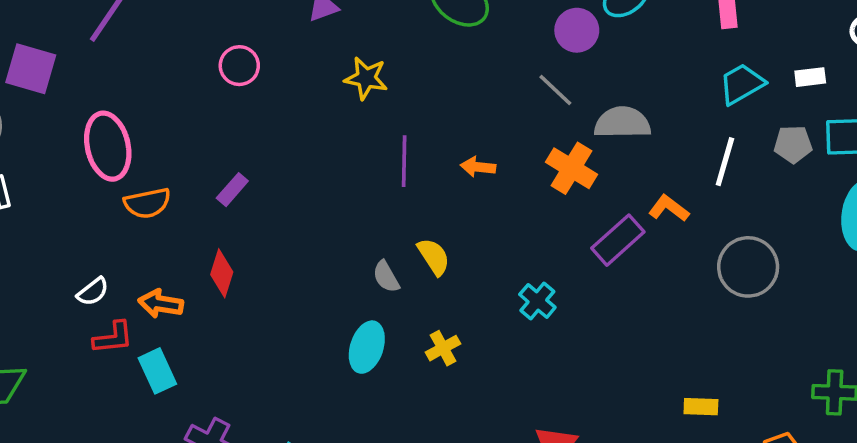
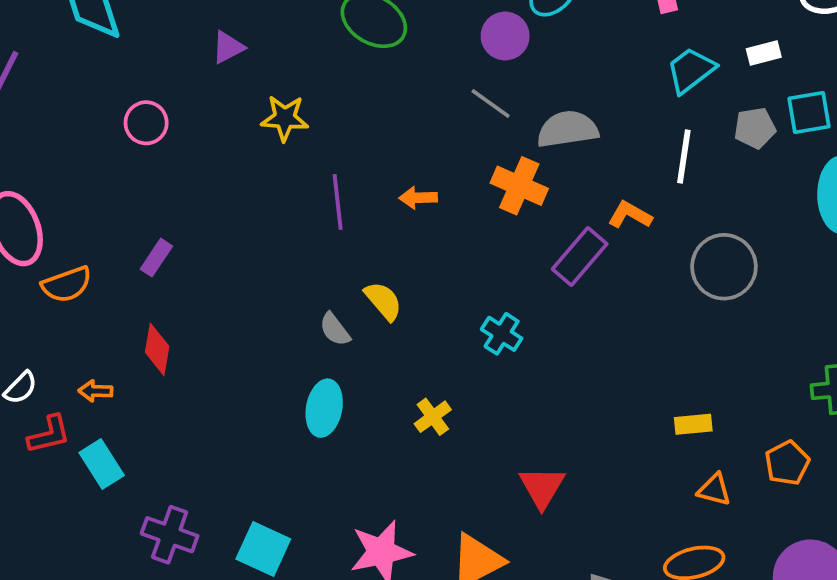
orange arrow: (161, 304) -> (96, 391), size x0.7
yellow cross: (443, 348) -> (433, 417), moved

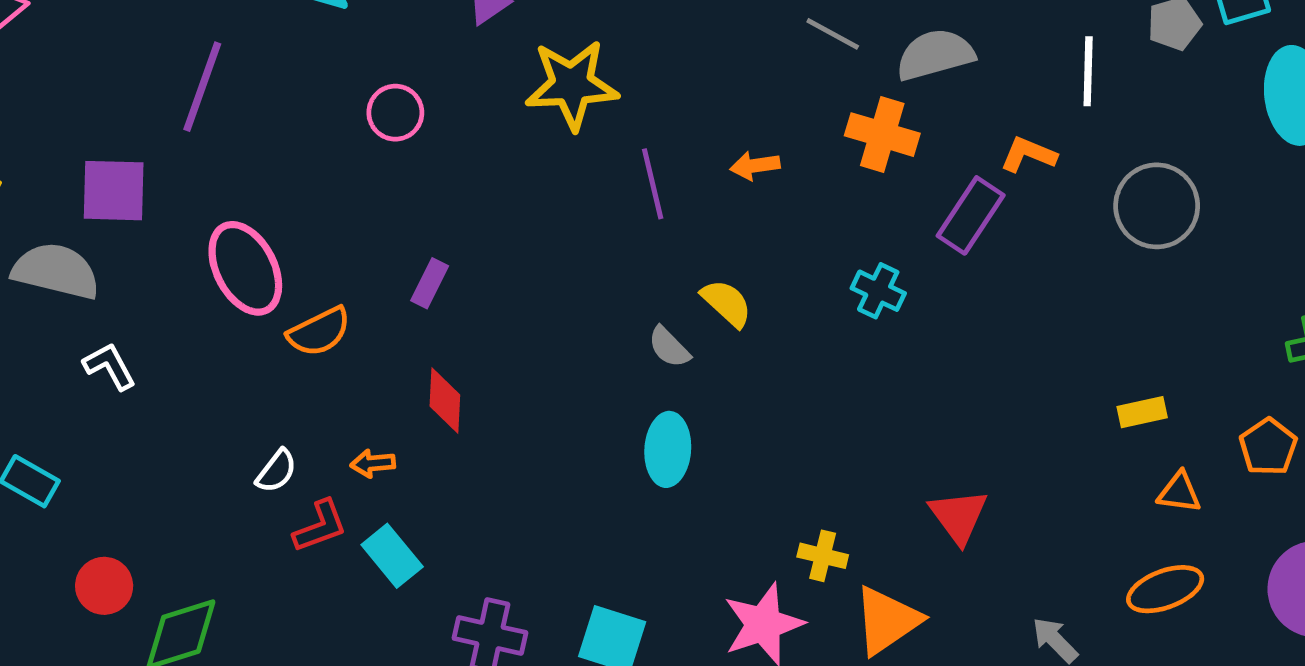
yellow star: (285, 118) -> (572, 85), size x1.5
cyan cross: (502, 334) -> (878, 291), moved
yellow cross: (433, 417) -> (823, 556), moved, turned -33

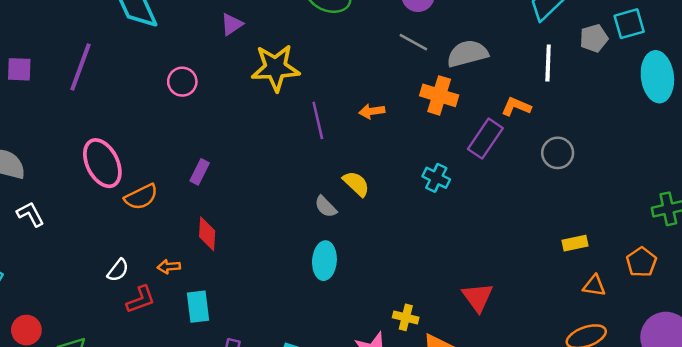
purple square: (114, 191) -> (19, 69), moved, size x0.7
gray circle: (1157, 206) -> (558, 153), moved, size x0.7
cyan rectangle: (392, 556) -> (198, 307), moved, turned 32

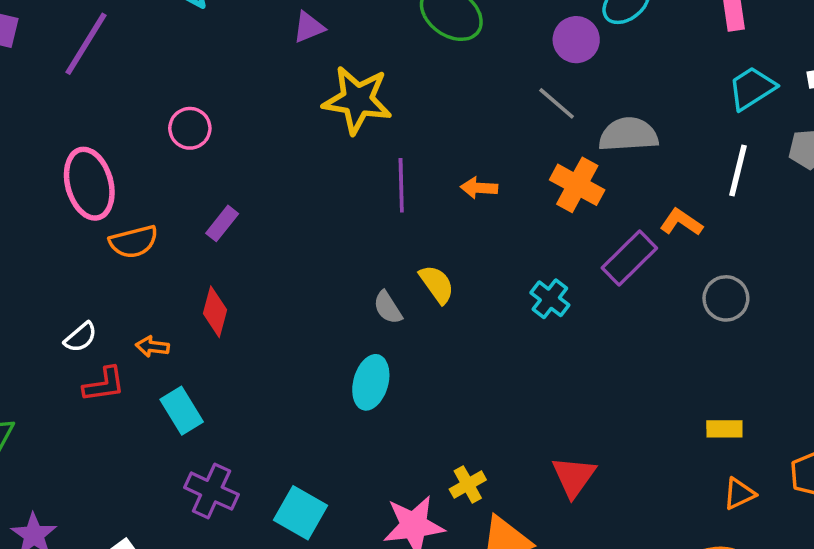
pink circle: (182, 82) -> (190, 128), moved
orange triangle: (594, 286) -> (739, 494), turned -45
cyan rectangle: (198, 307) -> (182, 411), turned -36
yellow cross: (406, 317) -> (468, 484), turned 35

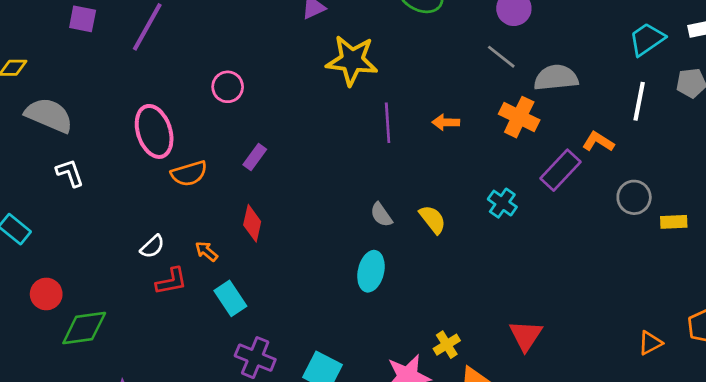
yellow semicircle: (437, 284) -> (433, 219), moved
orange arrow: (152, 347) -> (206, 251), turned 35
yellow rectangle: (724, 429) -> (674, 222), moved

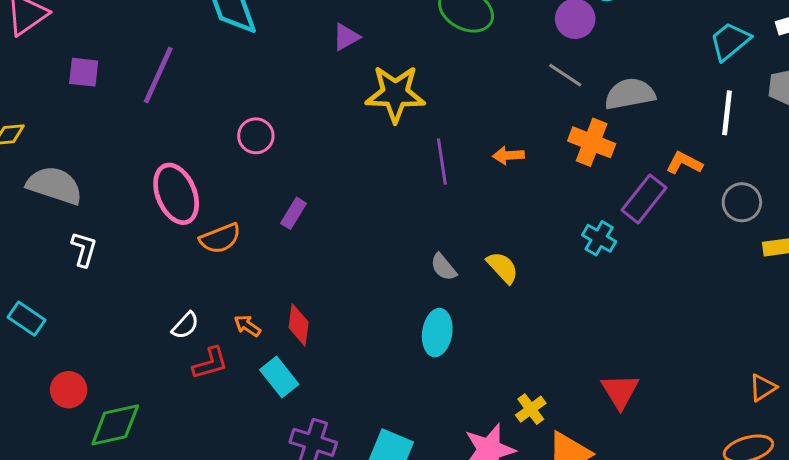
white L-shape: (70, 173) -> (84, 249), turned 40
gray circle: (634, 197) -> (742, 202), moved
cyan cross: (502, 203) -> (599, 238), moved
red diamond: (252, 223) -> (299, 325), moved

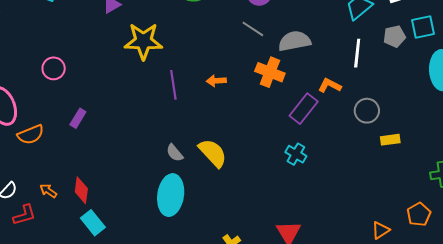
cyan cross: (599, 238) -> (296, 154), moved
yellow semicircle: (503, 267) -> (213, 153), size x1.4
cyan ellipse: (437, 333) -> (171, 195), size x1.4
cyan rectangle: (279, 377) -> (93, 223), moved

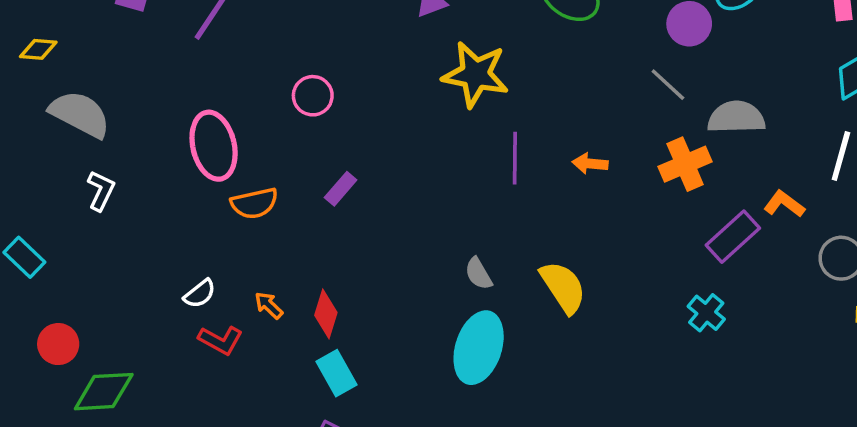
orange cross: (270, 72) -> (685, 164), turned 36
gray semicircle: (175, 153) -> (478, 274), moved
red L-shape: (24, 215) -> (221, 340), turned 35

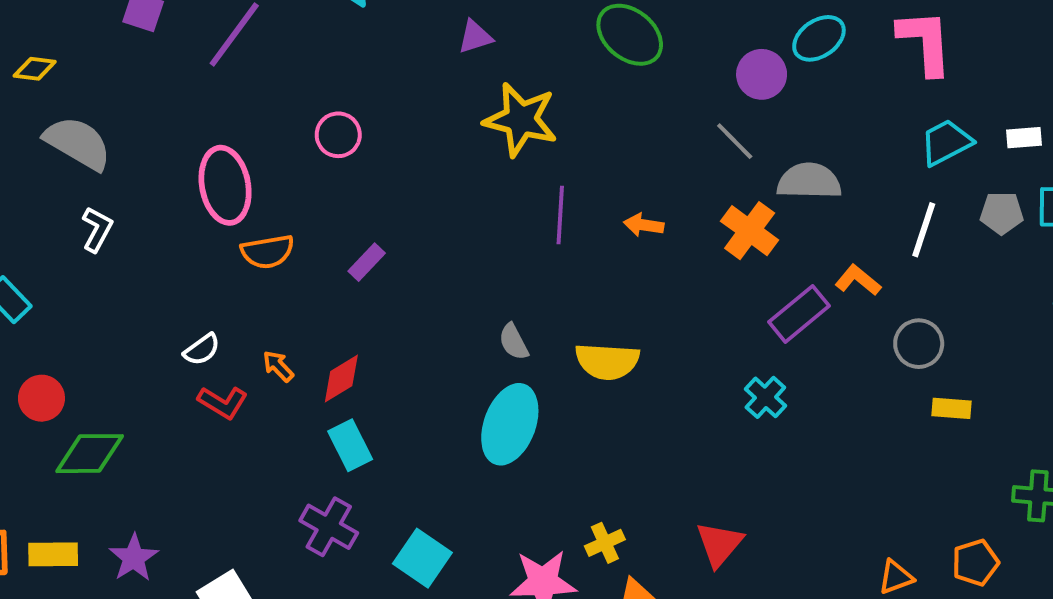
orange cross: (685, 164) -> (750, 231), turned -33
purple rectangle: (341, 189) -> (367, 262), moved
yellow semicircle: (563, 287) -> (607, 361), turned 124
red diamond: (326, 314) -> (341, 379), turned 39

